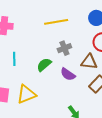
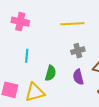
green semicircle: (44, 65) -> (51, 73), moved, turned 140
purple semicircle: (68, 74) -> (78, 77), turned 35

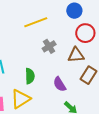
purple semicircle: (78, 77) -> (60, 84), moved

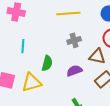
purple semicircle: (60, 84) -> (74, 71), moved, turned 84

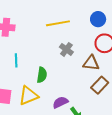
gray cross: (74, 40) -> (66, 49), turned -32
purple semicircle: (74, 71) -> (60, 102), moved

